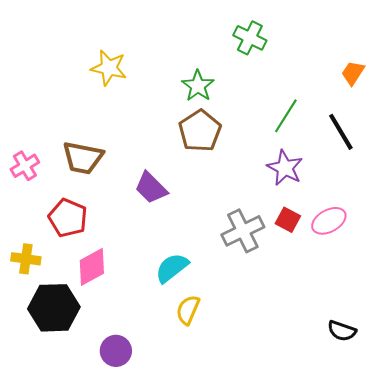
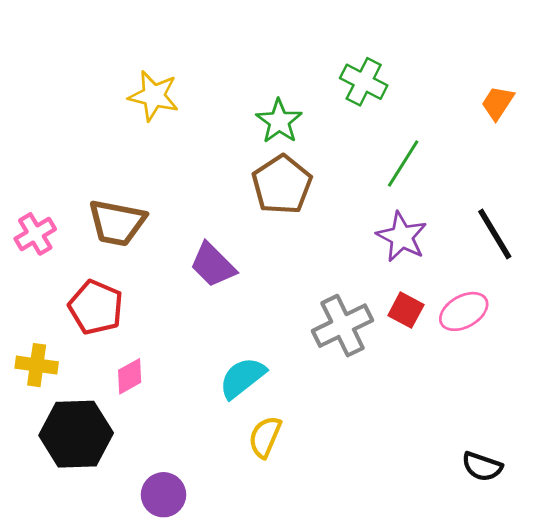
green cross: (250, 38) -> (364, 82), moved
black line: (341, 132) -> (495, 234), moved
pink diamond: (92, 267) -> (130, 376), size x0.7

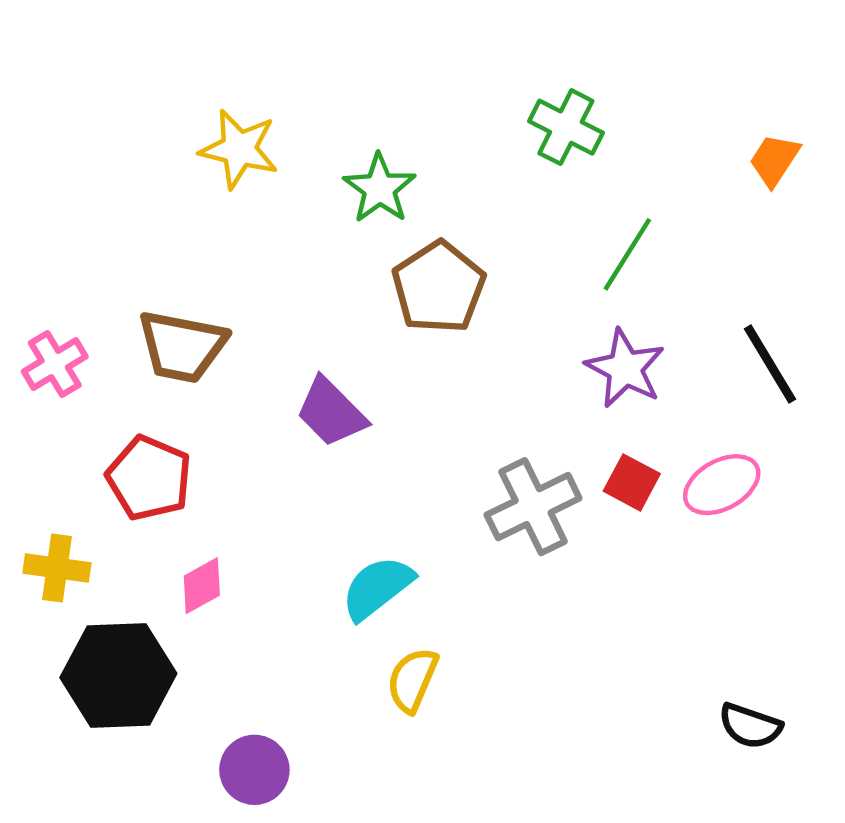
green star: (279, 121) -> (379, 188), moved

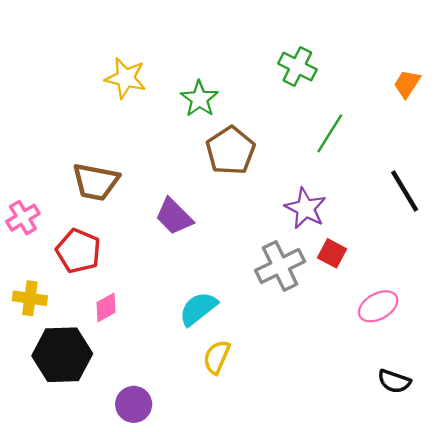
pink cross: (55, 364) -> (23, 218), moved
purple star: (625, 368) -> (305, 208), moved
pink ellipse: (722, 485) -> (378, 306), moved

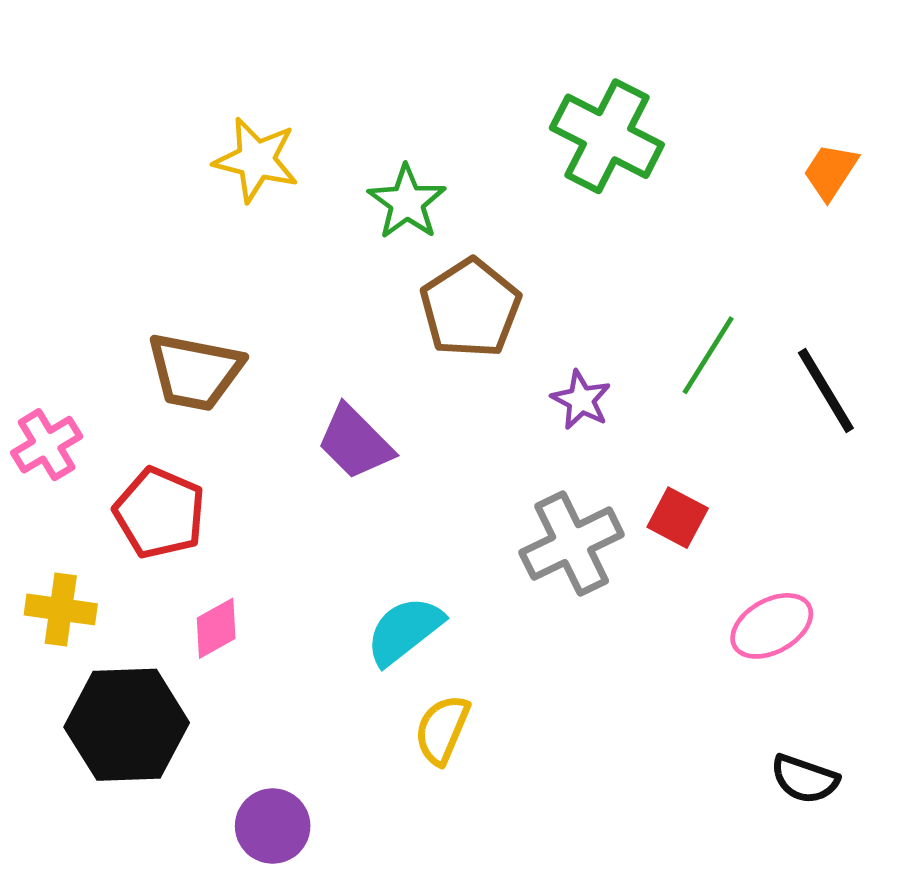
green cross: (297, 67) -> (607, 136), size x1.4
green line: (330, 133) -> (708, 355), moved
purple star: (305, 208) -> (581, 400), moved, size x0.7

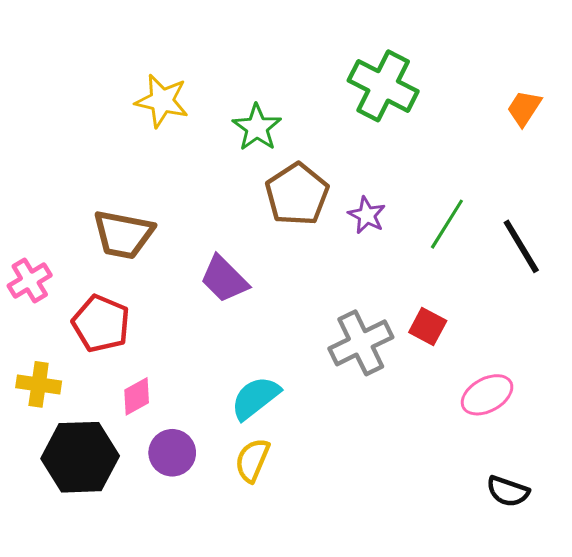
purple star: (581, 400) -> (367, 215), moved
yellow semicircle: (442, 730) -> (252, 460), moved
purple circle: (273, 826) -> (172, 453), moved

